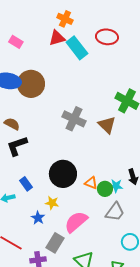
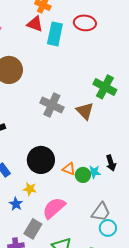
red triangle: (57, 38) -> (35, 24), turned 36
cyan rectangle: (77, 48) -> (55, 34), turned 50
gray trapezoid: (115, 212) -> (101, 212), moved

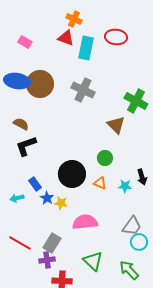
gray cross: (52, 105) -> (83, 90), moved
green circle: (83, 175) -> (105, 158), moved
blue star: (16, 204) -> (47, 198), moved
pink semicircle: (54, 208) -> (85, 222), turned 35
gray rectangle: (33, 229) -> (52, 243), moved

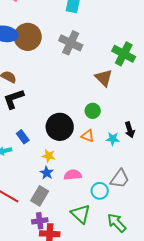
blue star: (47, 198) -> (47, 173), moved
pink semicircle: (85, 222) -> (73, 175), size x0.7
cyan circle: (139, 242) -> (100, 191), moved
purple cross: (47, 260) -> (40, 221), moved

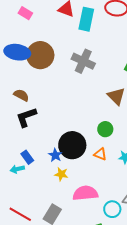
blue rectangle: (23, 137) -> (27, 157), moved
blue star: (47, 173) -> (55, 155), moved
pink semicircle: (73, 175) -> (85, 193), size x1.4

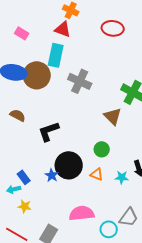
cyan rectangle: (86, 19) -> (56, 55), moved
black L-shape: (26, 117) -> (49, 131), moved
yellow star: (61, 174) -> (25, 206), moved

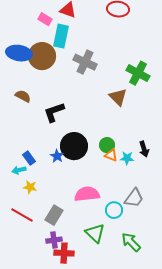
pink rectangle: (22, 33) -> (45, 19), moved
green circle: (102, 149) -> (107, 145), moved
orange triangle: (97, 174) -> (111, 155), moved

